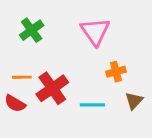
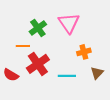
green cross: (32, 30) -> (38, 28), moved
orange line: (22, 77) -> (23, 46), moved

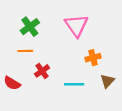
green cross: (38, 28) -> (30, 27), moved
red cross: (38, 64) -> (42, 71), size x0.6

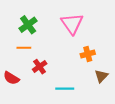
cyan line: (74, 84) -> (65, 89), moved

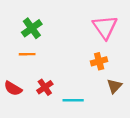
pink triangle: (72, 24) -> (105, 27), moved
red cross: (40, 67) -> (45, 87), moved

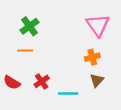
brown triangle: (114, 86) -> (97, 80), moved

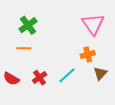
brown triangle: (97, 80) -> (100, 73), moved
cyan line: (68, 94) -> (67, 75), moved, turned -42

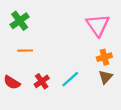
green cross: (28, 25) -> (20, 21), moved
orange cross: (88, 55) -> (104, 57), moved

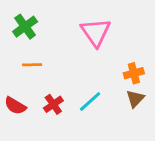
pink triangle: (98, 25) -> (96, 32), moved

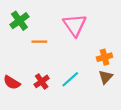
orange line: (32, 65) -> (39, 42), moved

